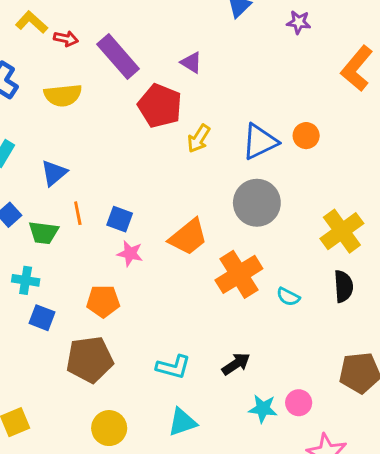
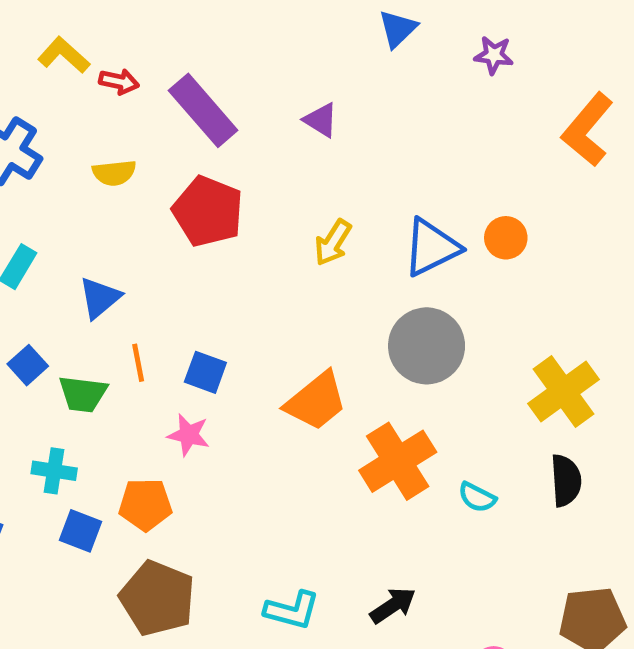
yellow semicircle: (63, 95) -> (114, 173), size x0.7
red pentagon: (160, 106) -> (208, 211), moved
pink star: (130, 253) -> (189, 435), moved
orange pentagon: (103, 301) -> (145, 504), moved
brown pentagon: (90, 359) -> (157, 598), turned 30

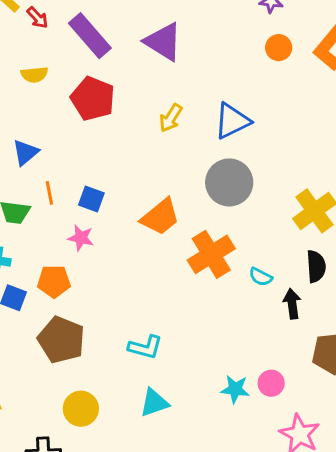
red arrow: (119, 82) -> (37, 18), turned 35
purple triangle: (321, 120) -> (163, 42), size x1.8
orange circle: (506, 238) -> (279, 48), moved
black arrow: (393, 605) -> (292, 304), moved, turned -64

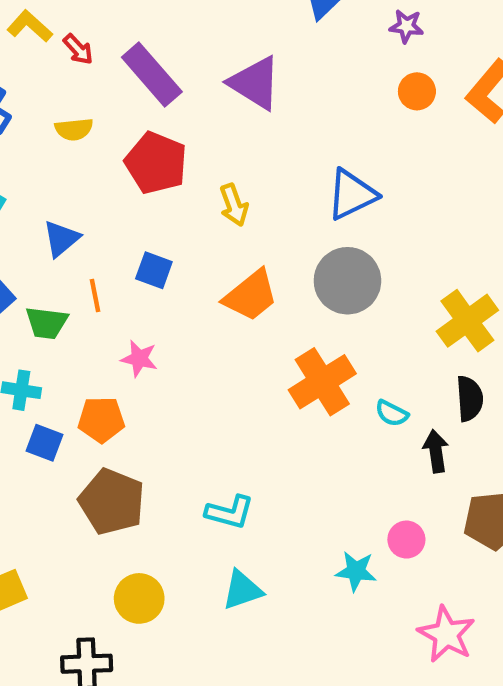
yellow arrow: (171, 118) -> (234, 205), moved, turned -52
blue square: (91, 199) -> (154, 270), moved
orange trapezoid: (160, 217) -> (251, 295), moved
pink circle: (271, 383) -> (406, 540), moved

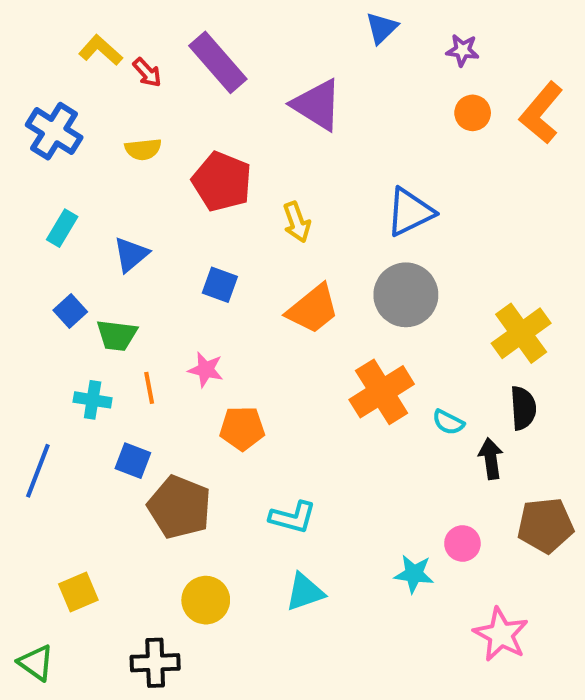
purple rectangle: (152, 75) -> (218, 62), moved
orange line: (95, 295) -> (149, 388), moved
orange pentagon: (101, 420) -> (242, 428), moved
blue square: (44, 443) -> (133, 461), moved

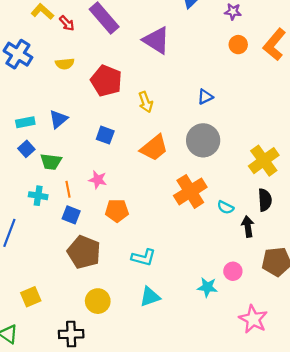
blue triangle: (410, 212) -> (205, 97), size x0.6
cyan rectangle: (62, 228) -> (25, 122), moved, turned 48
blue square: (133, 461) -> (71, 215), moved

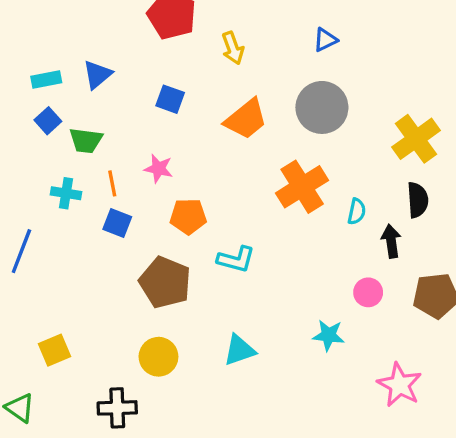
cyan semicircle: (225, 207) -> (357, 211), turned -105
brown pentagon: (84, 252) -> (165, 282), moved
cyan L-shape: (143, 257) -> (236, 259), moved
pink circle: (233, 271) -> (368, 292), moved

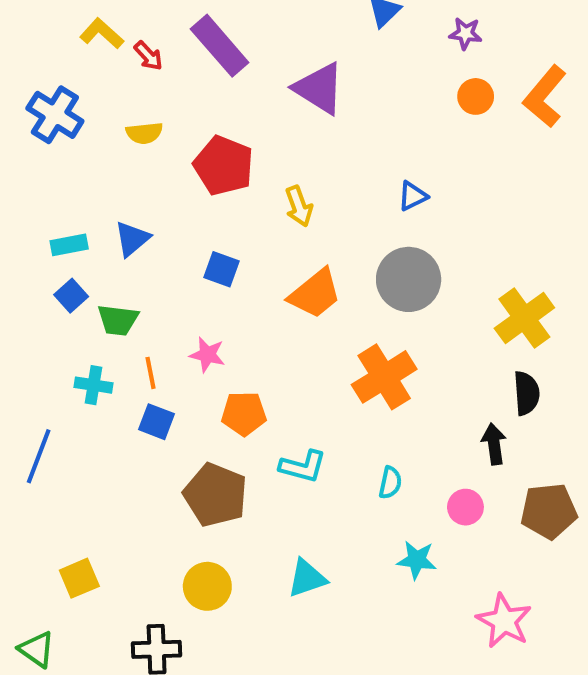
cyan semicircle: (357, 211) -> (390, 483), moved

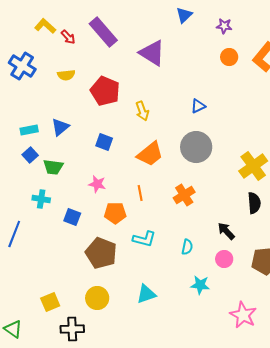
orange line: (150, 373) -> (140, 193), moved
orange cross: (384, 377) -> (184, 195), size x0.7
black arrow: (494, 444) -> (226, 231), moved, turned -36
yellow square: (79, 578) -> (50, 302), moved

